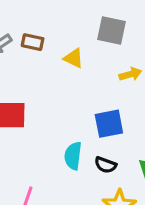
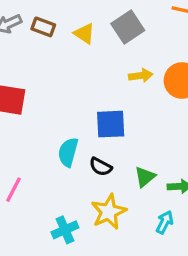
gray square: (112, 31) -> (128, 27), turned 36
yellow triangle: (74, 58) -> (84, 34), moved

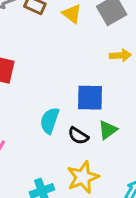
green triangle: (145, 177) -> (108, 130), moved

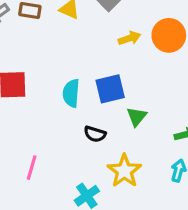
cyan semicircle: (50, 121) -> (71, 93), moved
black semicircle: (78, 136) -> (95, 134), moved

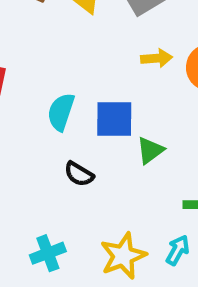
green triangle: (137, 117) -> (150, 150), moved
yellow star: (124, 171) -> (123, 256), moved

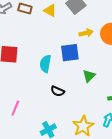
blue square: (114, 119) -> (70, 53), moved

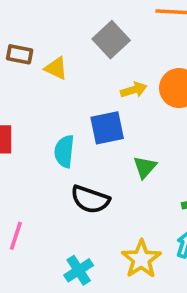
yellow triangle: (50, 10) -> (56, 68), moved
black semicircle: (58, 91) -> (90, 199), size x1.5

